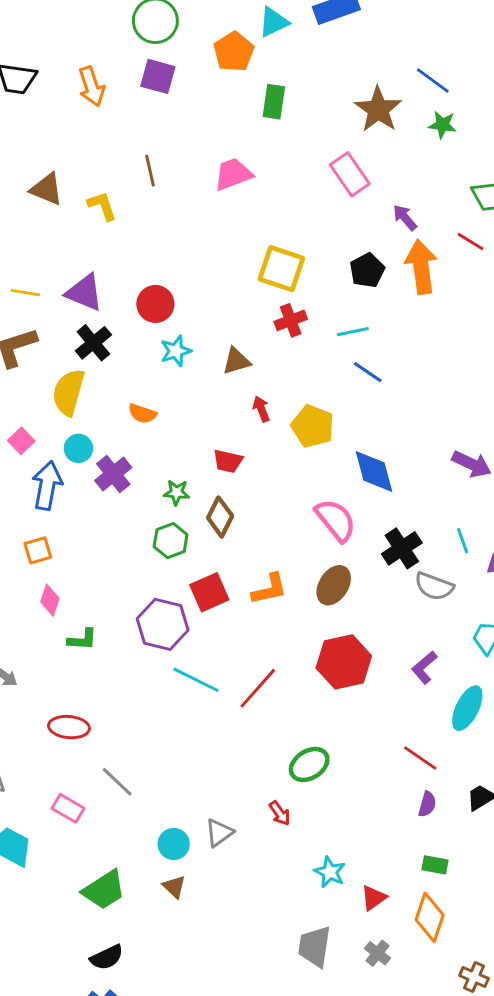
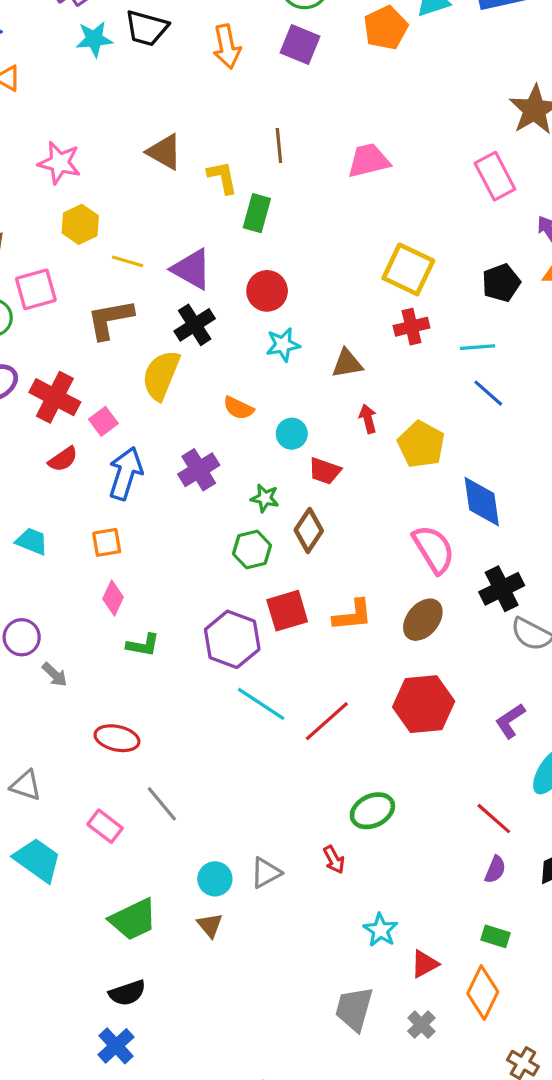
green rectangle: (274, 102) -> (257, 213), moved
cyan circle: (78, 448) -> (292, 434), moved

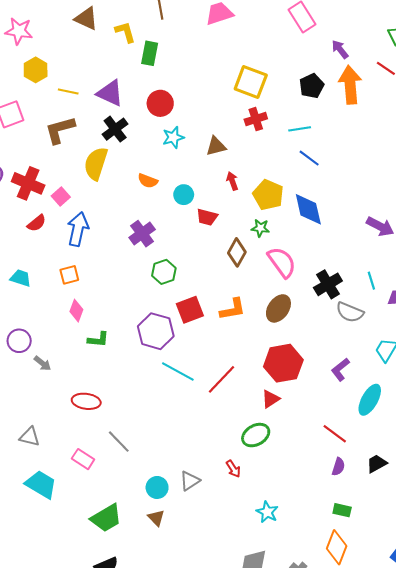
purple cross: (199, 470) -> (142, 234), moved
green star: (265, 498) -> (260, 228), moved
blue diamond: (482, 502) -> (308, 209), moved
brown diamond: (309, 530) -> (237, 252), moved
red triangle: (425, 964) -> (271, 399), moved

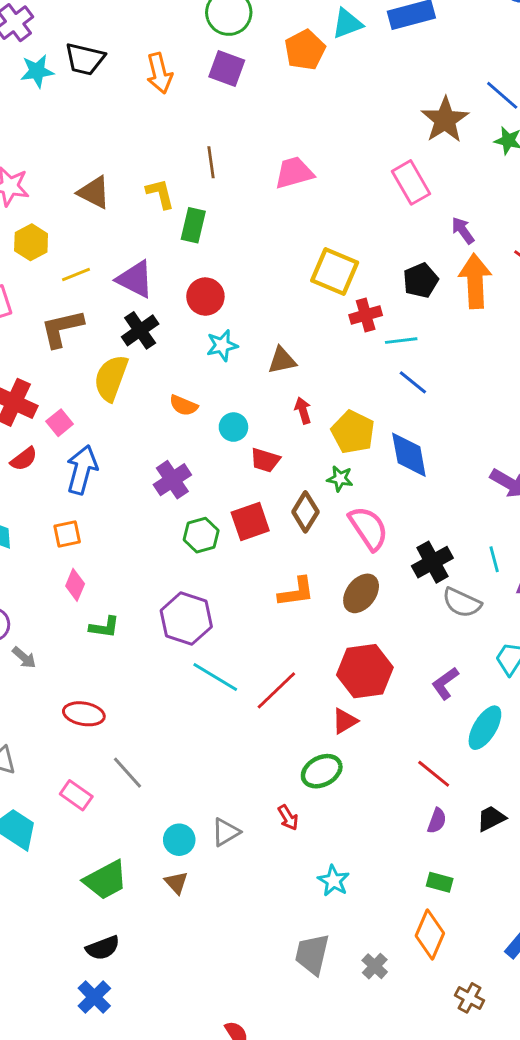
brown triangle: (86, 19) -> (94, 192), moved
yellow line: (68, 91) -> (76, 274), turned -36
red cross: (256, 119) -> (366, 315), moved
red square: (190, 310) -> (250, 522), moved

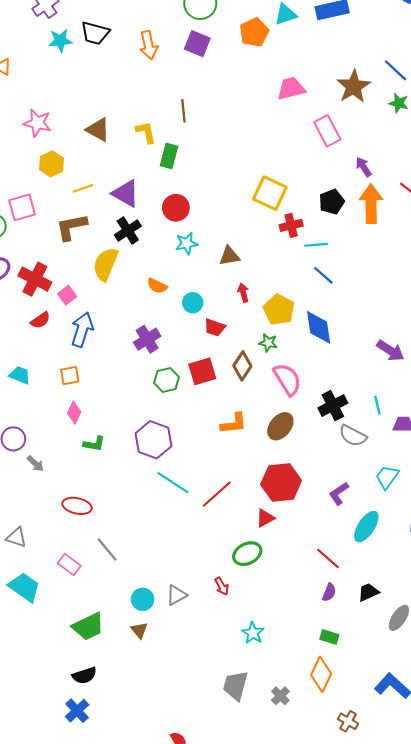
pink trapezoid: (294, 173) -> (291, 88), moved

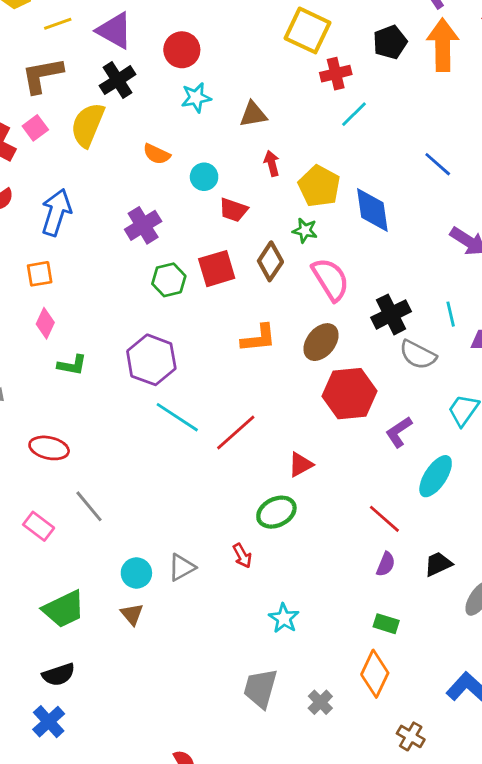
cyan line: (316, 245) -> (354, 114), moved, turned -40
blue line: (323, 275) -> (438, 164), moved
pink square: (67, 295) -> (35, 128), moved
red hexagon: (281, 482) -> (349, 394), moved

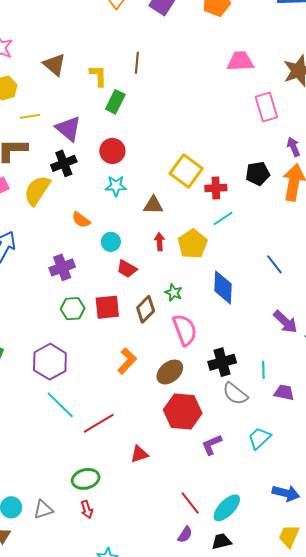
yellow square: (307, 30) -> (186, 171), moved
yellow pentagon: (319, 186) -> (193, 244), moved
orange L-shape: (258, 338) -> (127, 361), turned -52
cyan ellipse: (436, 476) -> (227, 508), moved
green ellipse: (276, 512) -> (86, 479), moved

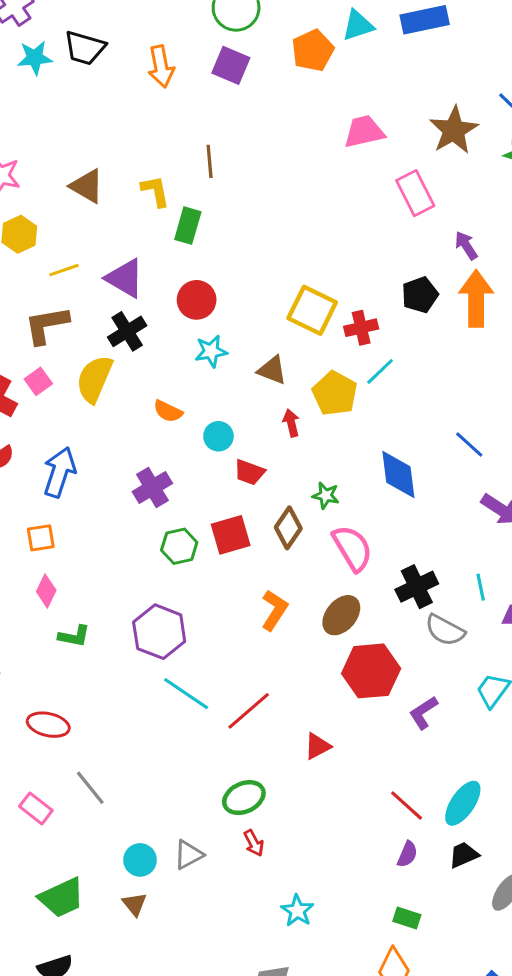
brown triangle: (153, 205) -> (272, 370), turned 30
yellow pentagon: (193, 244) -> (335, 393), moved
blue line: (274, 264) -> (469, 445), moved

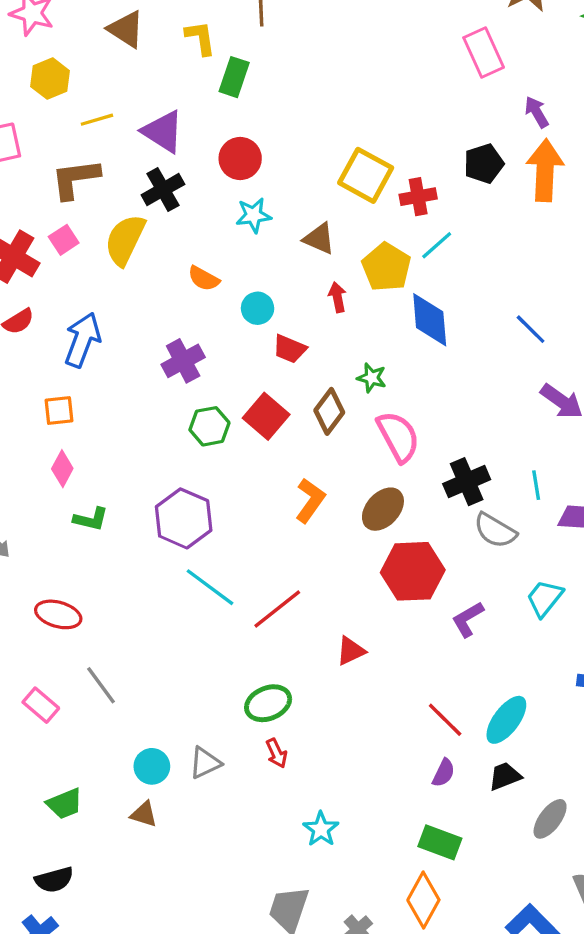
blue diamond: (398, 474) -> (430, 320), moved
red square: (231, 535) -> (266, 416), turned -36
green trapezoid: (62, 898) -> (65, 804), size x0.7
brown triangle: (135, 904) -> (144, 814), turned -36
green rectangle: (407, 918) -> (440, 842), size x1.4

